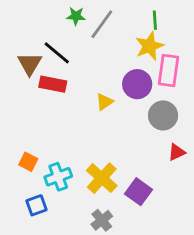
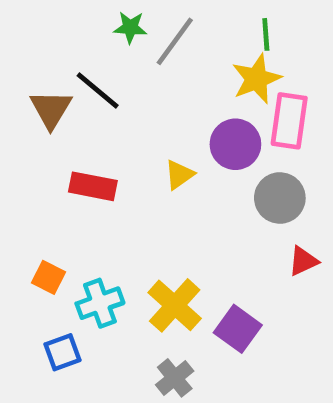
red rectangle: (53, 84) -> (93, 186), moved

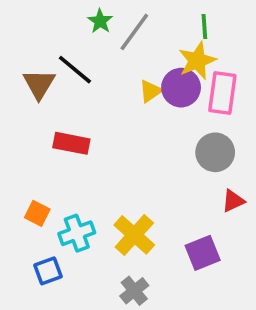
green star: (130, 27) -> (100, 21), turned 30
purple circle: (235, 144) -> (181, 88), moved
yellow triangle: (179, 175) -> (150, 91), moved
purple square: (238, 329) -> (203, 253), moved, turned 32

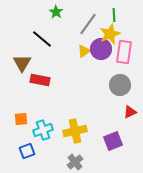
gray line: (134, 32) -> (88, 24), moved
brown triangle: (39, 84) -> (22, 63), moved
orange square: (37, 213) -> (21, 119), turned -32
yellow cross: (134, 235) -> (75, 131), turned 35

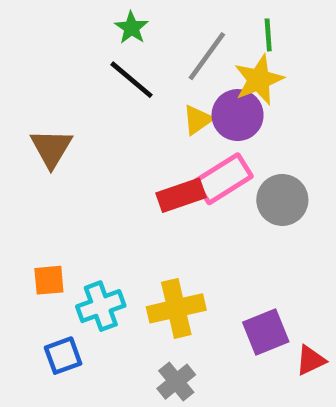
black line: (42, 39) -> (131, 80), moved
pink rectangle: (124, 52) -> (223, 179), moved, turned 50
red rectangle: (40, 80) -> (181, 195), moved, turned -30
red triangle: (130, 112) -> (311, 360), moved

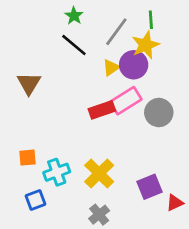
yellow cross: (176, 308) -> (99, 173), turned -32

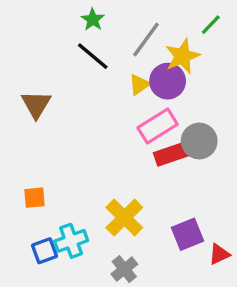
green line: (151, 20) -> (211, 25), moved, turned 48
red rectangle: (102, 110) -> (171, 154), moved
cyan cross: (57, 172) -> (71, 241), moved

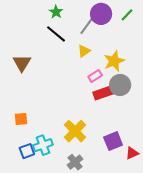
yellow star: (183, 56) -> (114, 61), moved
purple circle: (168, 81) -> (101, 14), moved
pink rectangle: (158, 126) -> (95, 76), size x0.6

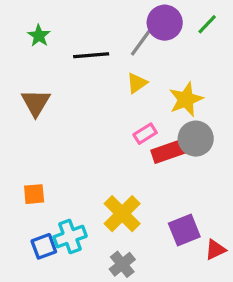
green star: (56, 12) -> (39, 36), moved
black line: (56, 34) -> (91, 55), turned -45
pink rectangle: (95, 76) -> (145, 134), moved

